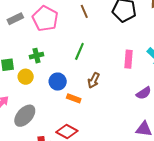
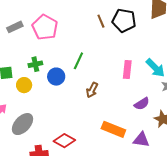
brown line: (84, 11) -> (101, 21), moved
blue circle: (58, 82) -> (56, 77), moved
orange rectangle: (74, 98) -> (113, 129), moved, size x1.6

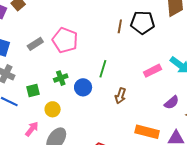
brown line: (101, 21) -> (120, 26), turned 40
pink rectangle: (127, 70) -> (153, 71), turned 66
yellow circle: (24, 85) -> (53, 109), moved

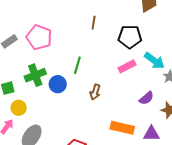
black pentagon: (142, 23) -> (130, 37), moved
green cross: (61, 78) -> (35, 75), size x1.5
yellow circle: (53, 109) -> (19, 108), moved

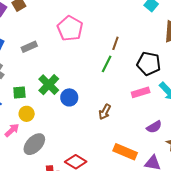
pink pentagon: (39, 37) -> (70, 28), moved
green line: (77, 65) -> (107, 64), moved
green cross: (35, 75) -> (49, 85), turned -35

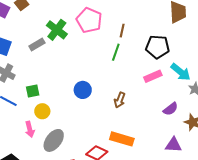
pink pentagon: (70, 28) -> (89, 20), moved
green cross: (49, 85) -> (57, 30), moved
pink arrow: (12, 130) -> (30, 129), turned 126
orange rectangle: (125, 152) -> (122, 139), moved

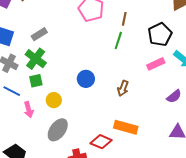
green cross: (57, 30) -> (36, 59), moved
black pentagon: (158, 47) -> (160, 34), turned -30
yellow circle: (42, 111) -> (54, 100), moved
pink arrow: (30, 129) -> (29, 110), moved

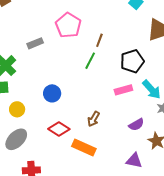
gray rectangle: (39, 34) -> (35, 43), moved
brown arrow: (123, 88) -> (94, 119), moved
red diamond: (101, 142) -> (59, 129), moved

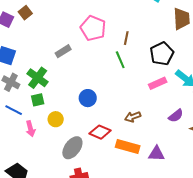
green line: (90, 61) -> (120, 60), turned -42
brown arrow: (94, 119) -> (133, 117), turned 49
gray ellipse: (16, 139) -> (72, 148), moved
purple triangle: (134, 161) -> (156, 154), moved

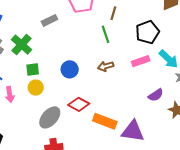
green square: (38, 100) -> (33, 70), moved
brown arrow: (133, 117) -> (106, 66), moved
purple triangle: (156, 154) -> (133, 131), size x1.4

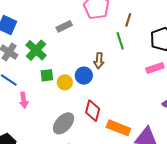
brown arrow: (106, 66) -> (99, 61), moved, turned -70
yellow circle: (36, 88) -> (65, 82), moved
red diamond: (79, 104) -> (93, 111), turned 75

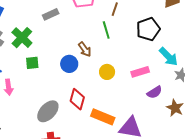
brown arrow: (99, 61) -> (85, 49), turned -42
pink rectangle: (155, 68) -> (140, 72), moved
yellow circle: (65, 82) -> (107, 72), moved

